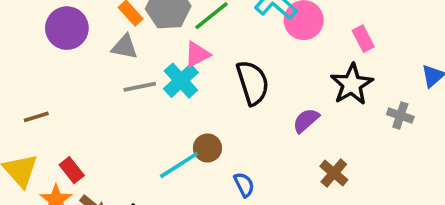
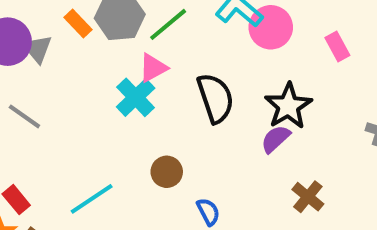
gray triangle: (125, 47) -> (37, 49), moved, turned 40
black star: (352, 84) -> (288, 106), moved
gray line: (140, 87) -> (24, 116), moved, turned 48
cyan line: (179, 165) -> (92, 199), moved

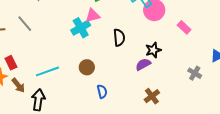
pink rectangle: (337, 47) -> (184, 27), turned -32
black semicircle: (215, 98) -> (119, 38), size x0.7
black star: (288, 106) -> (153, 50), size x0.7

